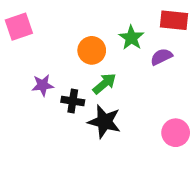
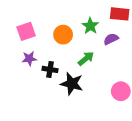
pink square: (19, 27) -> (26, 31), moved
green arrow: (104, 84) -> (86, 59), moved

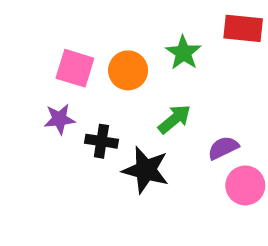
pink square: (26, 31) -> (75, 68), moved, turned 36
purple semicircle: (111, 39) -> (223, 148), moved

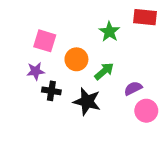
orange circle: (128, 70) -> (76, 59), moved
black cross: (101, 141) -> (51, 91), moved

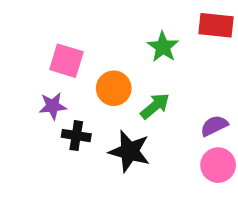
purple semicircle: (133, 88) -> (214, 126), moved

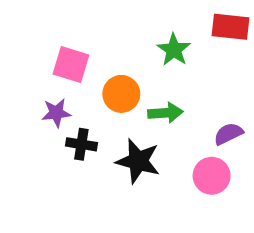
green arrow: (155, 106) -> (165, 113), turned 36
pink circle: (218, 165) -> (212, 176), moved

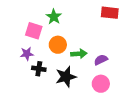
green star: (174, 50) -> (54, 17), moved
purple semicircle: (228, 134) -> (101, 60), moved
black star: (138, 161) -> (66, 77), turned -30

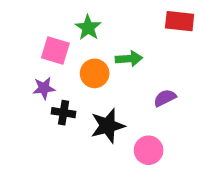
green arrow: (79, 54) -> (129, 59), moved
pink circle: (101, 84) -> (149, 150), moved

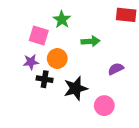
orange circle: (95, 73) -> (57, 59), moved

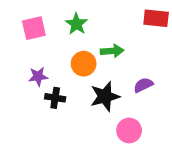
pink square: (39, 36) -> (34, 28), moved, turned -30
orange circle: (57, 59) -> (84, 64), moved
black star: (76, 88) -> (105, 96), moved

